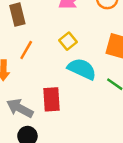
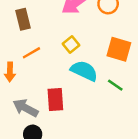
orange line: (26, 50) -> (31, 53), turned 30

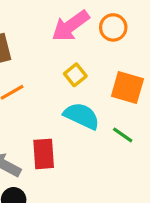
yellow square: (71, 44) -> (75, 75), moved

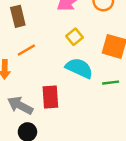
green line: (123, 135) -> (111, 83), turned -42

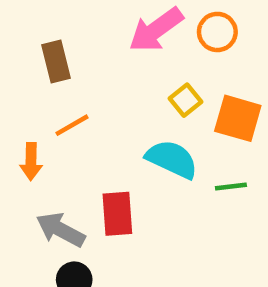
yellow square: (74, 37) -> (186, 100), moved

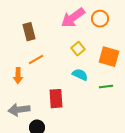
yellow square: (186, 100) -> (78, 49), moved
cyan semicircle: (172, 159) -> (80, 75), size x0.7
gray arrow: (61, 230) -> (19, 110), moved, turned -35

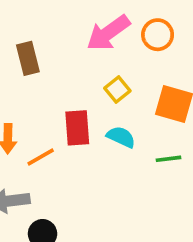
orange line: (36, 60) -> (41, 157), moved
red rectangle: (56, 99) -> (77, 128), moved

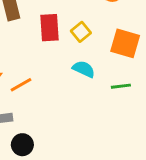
red rectangle: (77, 128) -> (49, 28), moved

